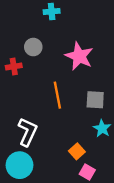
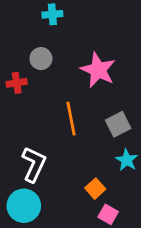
cyan cross: (52, 11) -> (52, 14), moved
gray square: (95, 100) -> (118, 124), turned -30

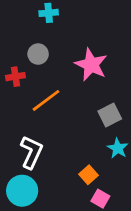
orange line: (71, 119) -> (46, 100), moved, turned 64

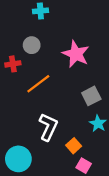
white L-shape: (31, 152) -> (48, 127), moved

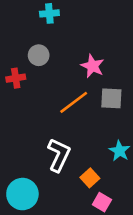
pink star: (76, 54) -> (93, 66), size x0.7
orange line: (38, 84) -> (74, 102), moved
gray square: (91, 96) -> (111, 98), moved, turned 30

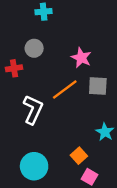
white L-shape: (59, 155) -> (33, 110), moved
cyan circle: (22, 194) -> (34, 166), moved

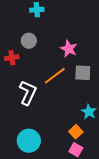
orange square: (79, 156) -> (76, 132), moved

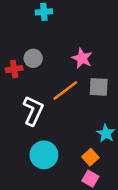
gray circle: (29, 41) -> (33, 58), moved
cyan circle: (29, 141) -> (44, 155), moved

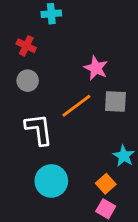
gray circle: (33, 58) -> (28, 81), moved
red cross: (14, 69) -> (26, 46), moved, turned 35
white L-shape: (33, 111) -> (39, 129), turned -32

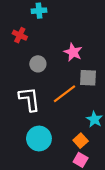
gray circle: (28, 81) -> (38, 64), moved
orange line: (76, 106) -> (65, 94), moved

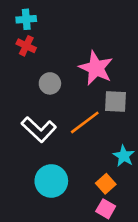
cyan cross: (39, 11) -> (26, 19), moved
pink star: (73, 52) -> (96, 68), size x1.4
white L-shape: (29, 99) -> (39, 129), turned 140

